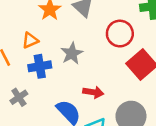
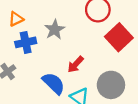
red arrow: (93, 92) -> (76, 64), turned 126

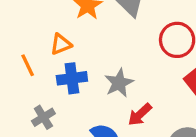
gray star: (55, 30) -> (119, 83), moved

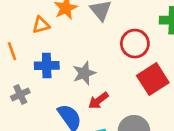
orange triangle: (61, 44) -> (41, 25), moved

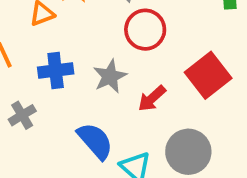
red circle: (135, 44) -> (145, 30), moved
red arrow: (98, 101) -> (152, 98), moved

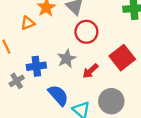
blue cross: (56, 71) -> (36, 66), moved

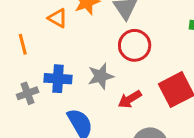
orange triangle: (28, 23) -> (58, 18), turned 40

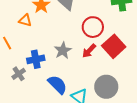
red circle: (135, 45) -> (93, 27), moved
red arrow: (130, 99) -> (89, 51), moved

